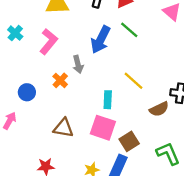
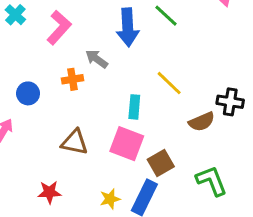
blue arrow: (101, 40) -> (128, 27), turned -32
gray arrow: (78, 64) -> (97, 59), turned 138
orange cross: (60, 80) -> (72, 79), turned 35

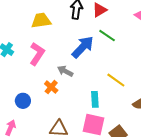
blue arrow: (128, 27) -> (83, 47), turned -125
orange cross: (72, 79) -> (51, 87), turned -32

